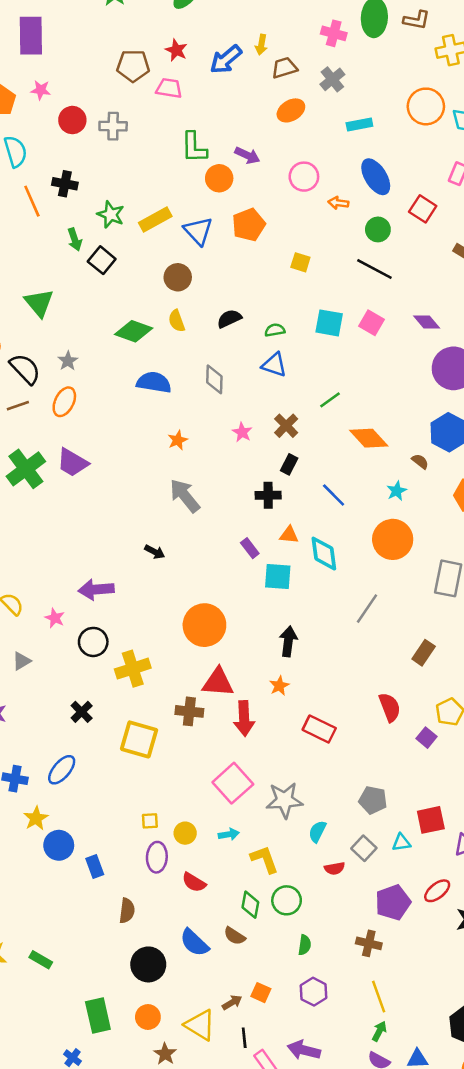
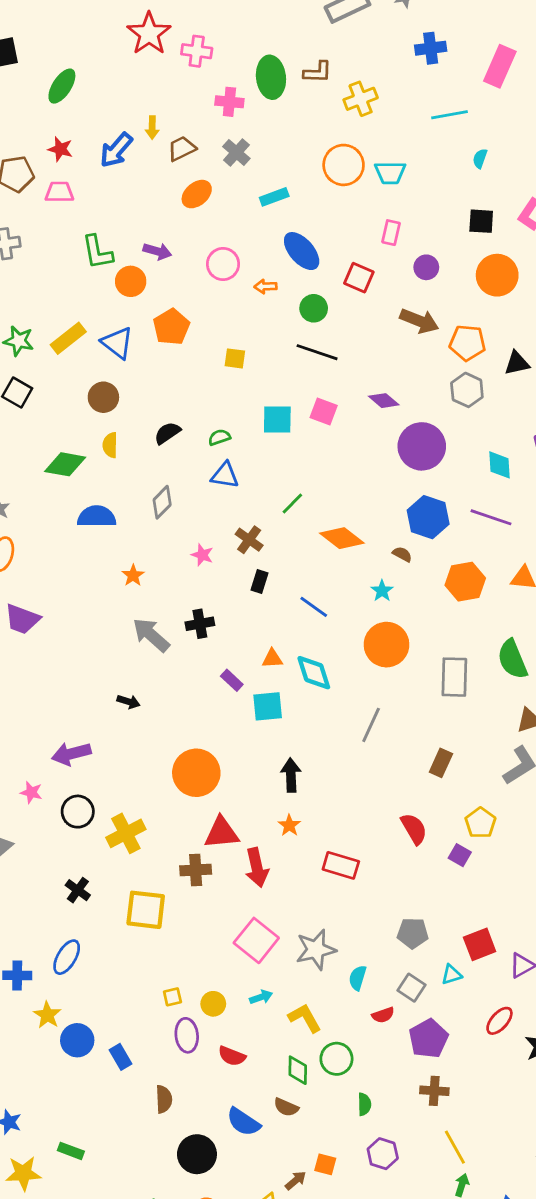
yellow semicircle: (177, 321) -> (110, 445), turned 30
gray diamond: (214, 379) -> (162, 502), turned 52
black cross: (268, 495) -> (200, 624), moved
purple pentagon: (393, 902) -> (429, 1039), moved
green rectangle: (41, 960) -> (71, 1151), moved

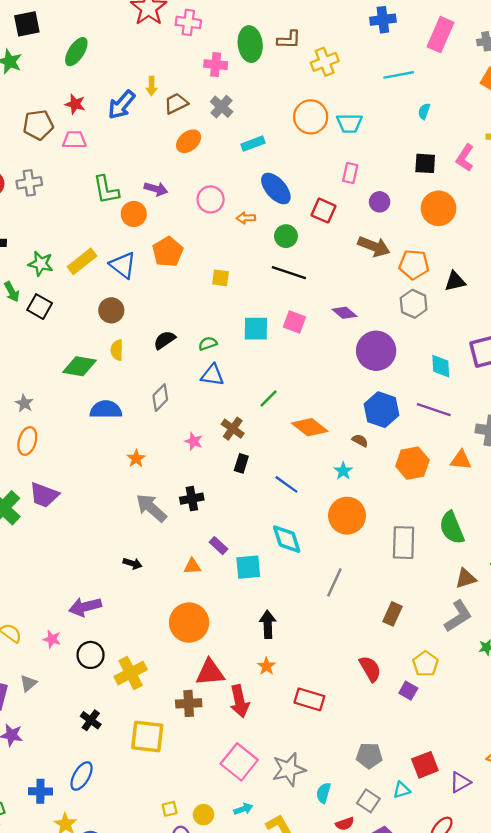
orange triangle: (272, 659) -> (192, 566), moved

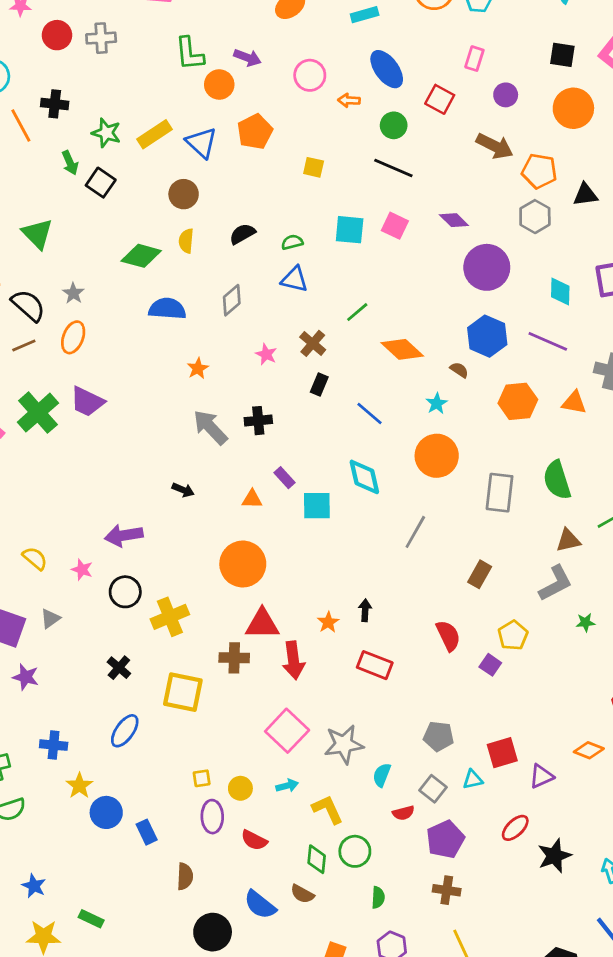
black arrow: (268, 624) -> (365, 610), moved, size x0.7
blue ellipse: (82, 776) -> (125, 731), moved

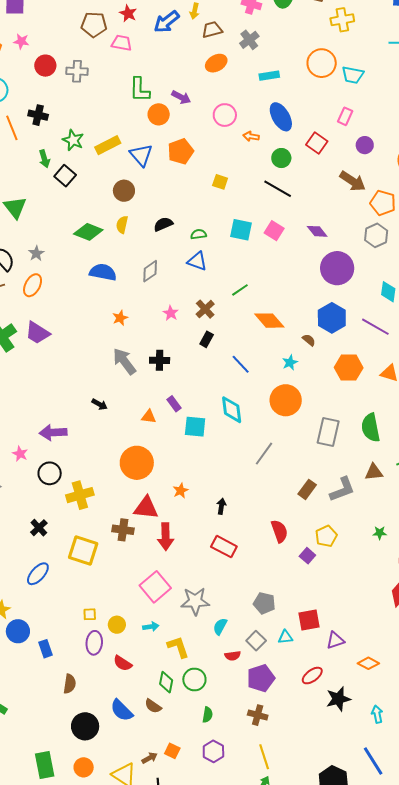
gray L-shape: (556, 583) -> (342, 489), moved
orange star: (328, 622) -> (181, 491), moved
orange diamond: (589, 750) -> (368, 663), moved

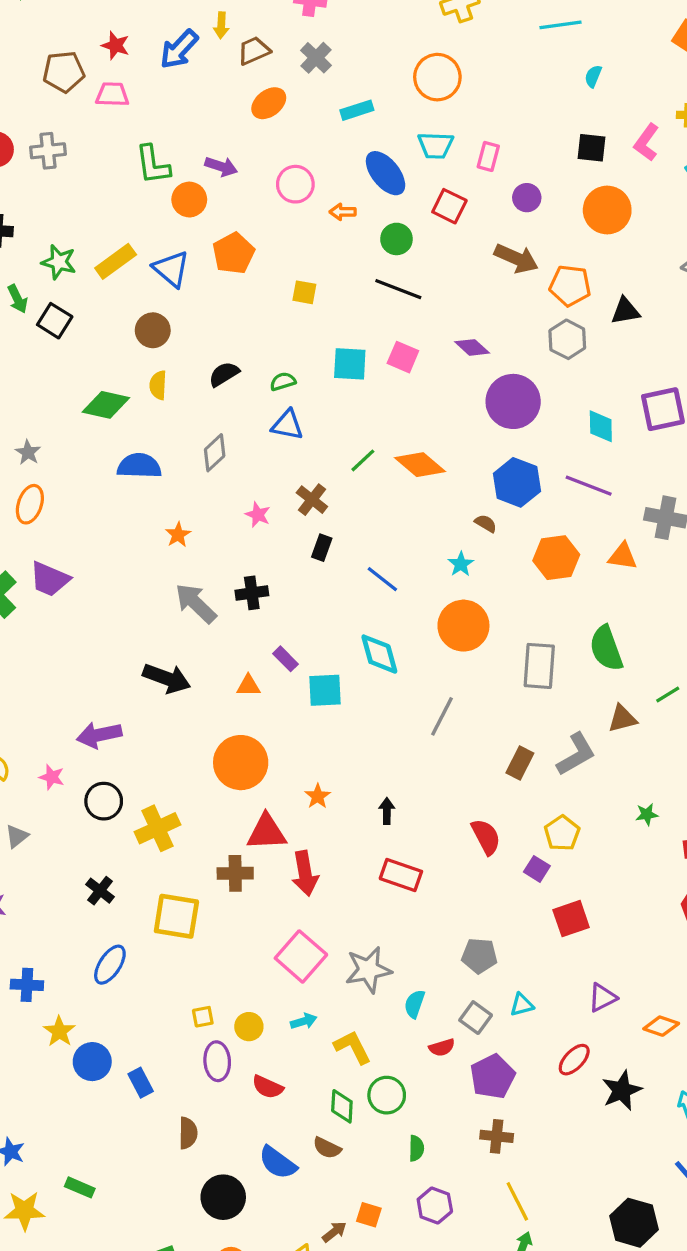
cyan trapezoid: (353, 75) -> (436, 145), moved
orange diamond: (269, 321) -> (420, 465), moved
black arrow: (100, 404) -> (167, 678), size x1.8
red square: (309, 620) -> (571, 919), moved

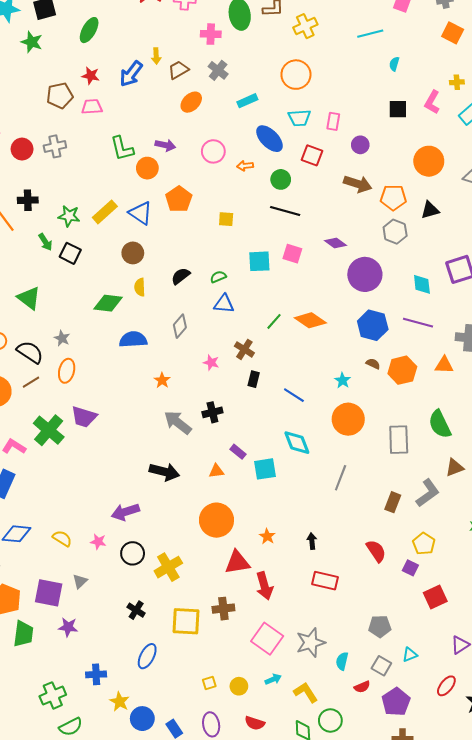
orange circle: (607, 210) -> (429, 161), moved
brown semicircle: (486, 523) -> (373, 364), moved
brown cross: (235, 873) -> (223, 609), moved
purple ellipse: (217, 1061) -> (211, 724), moved

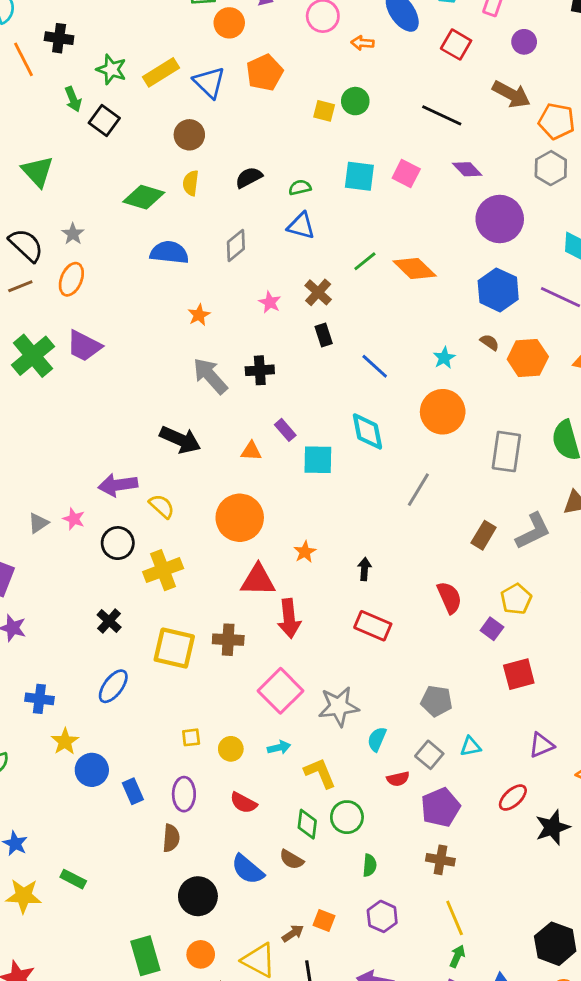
green circle: (281, 179) -> (355, 101), moved
black line: (285, 211) -> (442, 115), moved
black rectangle: (254, 379) -> (324, 335), turned -42
yellow semicircle: (62, 538) -> (162, 506), moved
gray triangle: (80, 581) -> (38, 523), moved

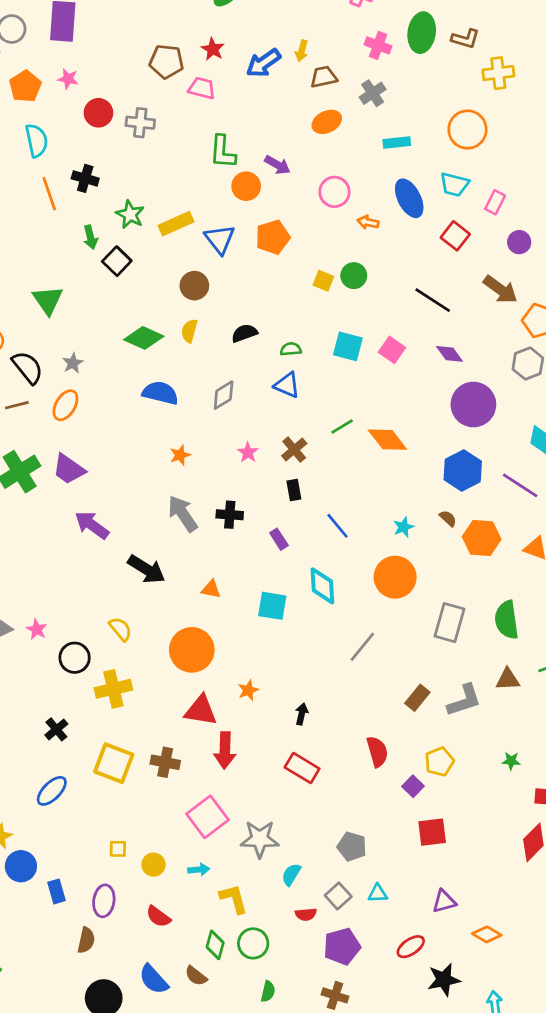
purple rectangle: (285, 430) -> (279, 539), moved
purple arrow: (118, 485) -> (92, 525), moved, turned 36

